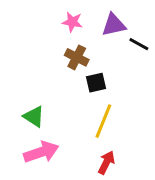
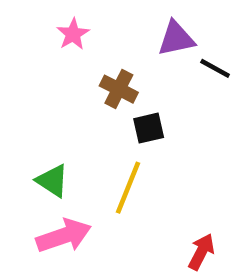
pink star: (72, 22) -> (73, 34), moved, turned 30
yellow line: (103, 121) -> (128, 188), moved
red arrow: (106, 162) -> (201, 252), moved

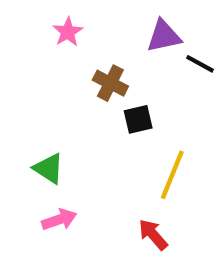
yellow line: (128, 188) -> (172, 175), moved
pink arrow: (64, 236) -> (59, 220), size x0.7
red arrow: (201, 252) -> (153, 235), moved, turned -68

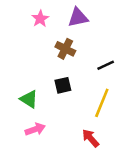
purple triangle: (164, 36) -> (78, 17), moved
black line: (200, 64) -> (106, 65), moved, turned -54
black square: (138, 119) -> (63, 85), moved

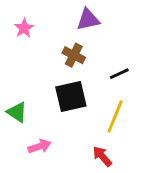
pink star: (40, 19) -> (24, 28), moved
black square: (63, 85) -> (71, 96), size x1.6
green triangle: (29, 99) -> (17, 112), moved

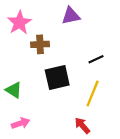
pink star: (24, 28) -> (19, 23), size x1.5
brown cross: (74, 55) -> (40, 44), moved, turned -30
pink arrow: (40, 146) -> (21, 123), moved

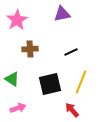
brown cross: (40, 44) -> (30, 49), moved
black line: (96, 59) -> (71, 52), moved
black square: (57, 78) -> (50, 84), moved

